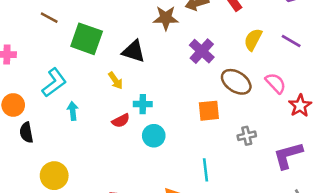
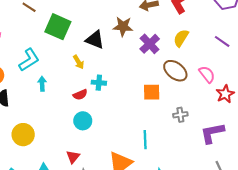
brown star: (166, 18) -> (123, 27), moved
yellow semicircle: (253, 40) -> (181, 38), moved
cyan circle: (154, 136) -> (83, 121), moved

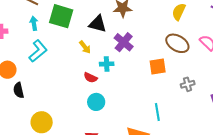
purple cross: (150, 44) -> (124, 42), moved
cyan arrow: (42, 84) -> (34, 23), moved
red semicircle: (80, 95) -> (90, 78), turned 56

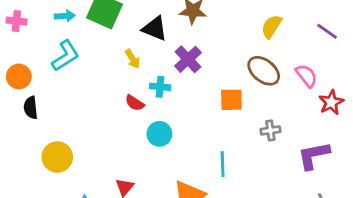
cyan arrow: (34, 23) -> (65, 16), turned 88
cyan circle: (96, 102) -> (159, 134), moved

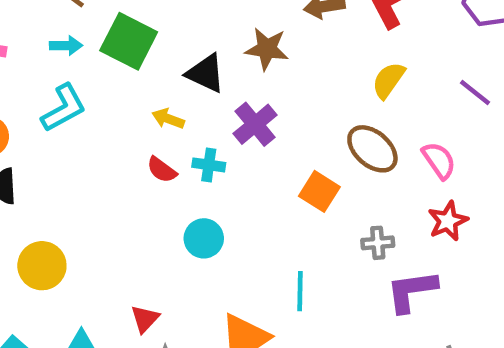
yellow arrow: (132, 59) -> (168, 119), turned 138
orange square: (231, 100) -> (319, 191), turned 30
red star: (331, 102) -> (448, 221), moved
red semicircle: (135, 103) -> (162, 170), moved
purple L-shape: (314, 155) -> (412, 291), moved

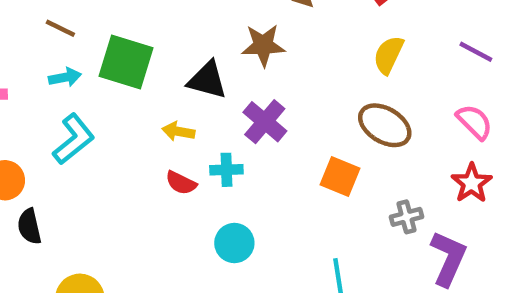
pink semicircle: (439, 160) -> (474, 122), moved
purple L-shape: (412, 291) -> (448, 258), turned 132

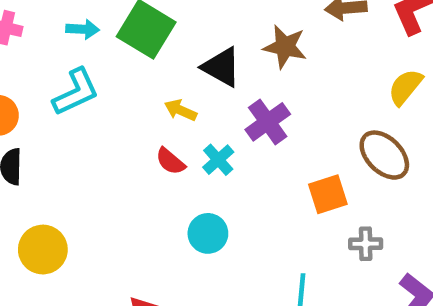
cyan cross: (226, 170) -> (218, 160), turned 36
orange square: (340, 177) -> (328, 194), turned 36
gray cross: (406, 217) -> (366, 244), moved

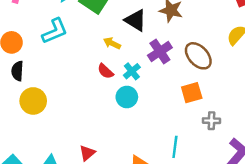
brown ellipse: (384, 155) -> (198, 56), moved
cyan circle: (208, 233) -> (127, 97), moved
yellow circle: (43, 250) -> (33, 101), moved

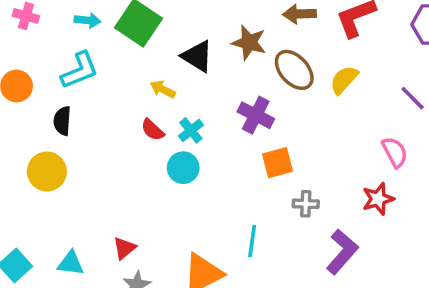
purple cross: (160, 51) -> (256, 115), moved, turned -30
brown ellipse: (198, 56) -> (294, 70), moved
black semicircle: (17, 71) -> (62, 121), moved

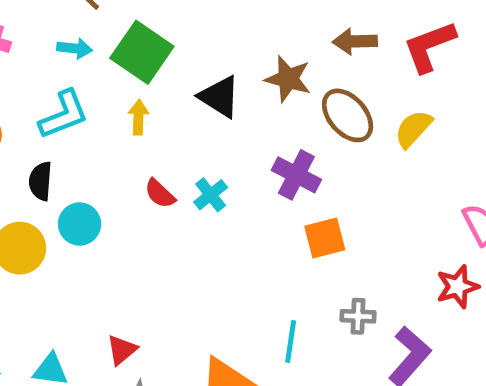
yellow arrow: (163, 89) -> (138, 117), moved, turned 65
cyan circle: (183, 168) -> (80, 224), moved
gray cross: (306, 204) -> (358, 316), moved

